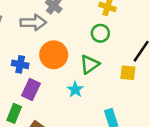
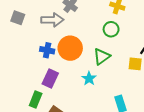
blue cross: (20, 64) -> (47, 50), moved

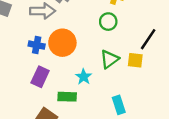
green triangle: (102, 57) -> (109, 59), moved
green rectangle: (36, 100) -> (67, 97), moved, turned 70

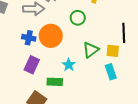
green circle: (108, 22) -> (78, 18), moved
black line: (148, 39) -> (124, 33), turned -36
cyan rectangle: (119, 105) -> (111, 72), moved

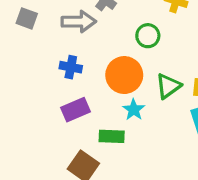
orange circle: (51, 36) -> (124, 75), moved
purple rectangle: (32, 65) -> (75, 110), turned 42

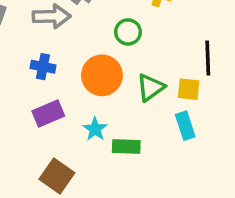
cyan star: (134, 110) -> (95, 129), moved
green rectangle: (112, 136) -> (126, 146), moved

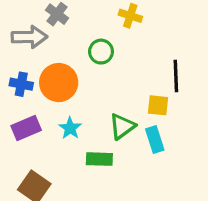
orange circle: (102, 75) -> (59, 83), moved
green triangle: (151, 87) -> (122, 126), moved
cyan star: (95, 129) -> (70, 128), moved

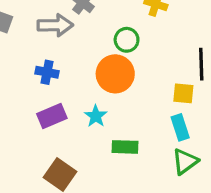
orange circle: (59, 83) -> (115, 74), moved
green triangle: (122, 126) -> (185, 162), moved

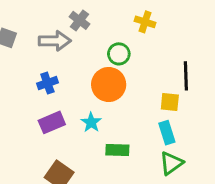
blue cross: (47, 72) -> (47, 83), turned -30

